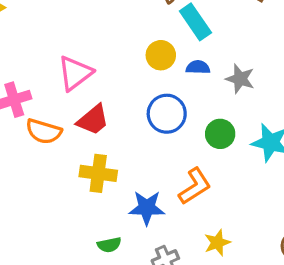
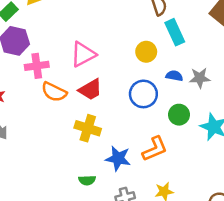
blue semicircle: (198, 67) -> (174, 76), moved
gray star: (240, 79) -> (200, 78), turned -30

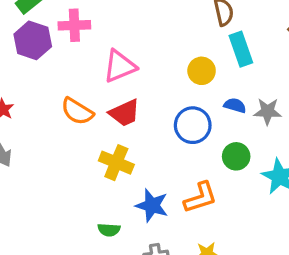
pink cross: (37, 66) -> (74, 25), moved

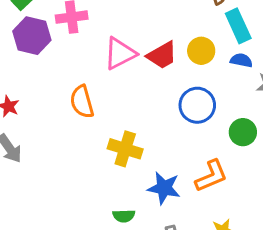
blue semicircle: (235, 105) -> (241, 60), moved
orange semicircle: (77, 111) -> (82, 102), turned 48
red trapezoid: (125, 113) -> (162, 55), moved

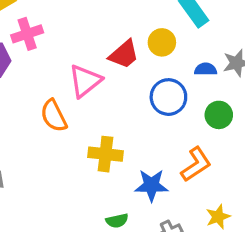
pink triangle: (120, 53) -> (85, 81), moved
blue semicircle: (241, 60) -> (206, 69), moved

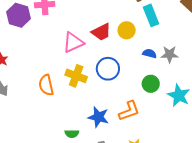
blue circle: (168, 97) -> (108, 69), moved
orange semicircle: (54, 116) -> (46, 85), moved
yellow cross: (105, 154) -> (76, 76), moved

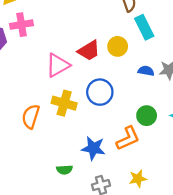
green circle: (151, 84) -> (147, 116), moved
orange semicircle: (46, 85) -> (31, 116), turned 35

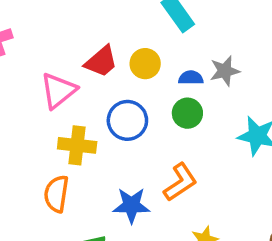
yellow circle: (118, 46) -> (145, 64), moved
orange semicircle: (31, 116) -> (56, 194), moved
green circle: (147, 116) -> (187, 113), moved

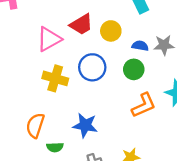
orange L-shape: (180, 182) -> (144, 105), moved
orange semicircle: (56, 194) -> (35, 125), moved

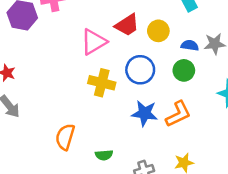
orange L-shape: (144, 105) -> (178, 114), moved
orange semicircle: (35, 125) -> (65, 137), moved
blue star: (85, 125) -> (145, 113), moved

